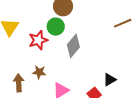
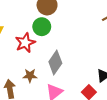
gray diamond: (73, 46) -> (55, 62), moved

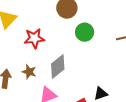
green circle: (42, 27) -> (85, 32), moved

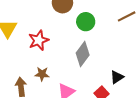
gray diamond: (58, 67) -> (83, 54), moved

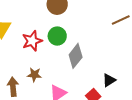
green circle: (86, 22) -> (57, 36), moved

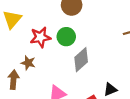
brown star: (34, 75) -> (28, 63), moved

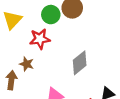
green circle: (66, 37) -> (51, 15), moved

